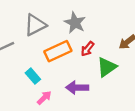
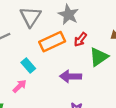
gray triangle: (35, 25) -> (30, 17), turned -30
pink arrow: (44, 98) -> (20, 86), moved

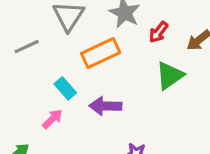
red arrow: (80, 39) -> (158, 32), moved
purple arrow: (71, 76) -> (105, 106), moved

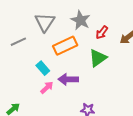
green triangle: (170, 76) -> (98, 58), moved
pink arrow: (52, 119) -> (47, 87), moved

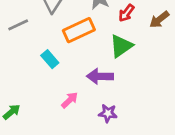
purple arrow: (68, 79) -> (100, 76), moved
pink arrow: (47, 87) -> (70, 100), moved

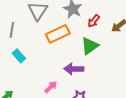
gray line: (18, 25) -> (12, 30), turned -56
cyan rectangle: (50, 59) -> (19, 56), moved

